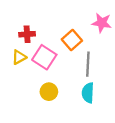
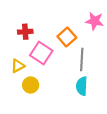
yellow triangle: (19, 57) -> (18, 66), moved
yellow circle: (49, 92) -> (31, 85), moved

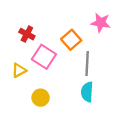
red cross: (25, 32) -> (27, 34), turned 32
yellow circle: (31, 85) -> (41, 98), moved

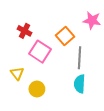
yellow triangle: (19, 70) -> (17, 73), moved, turned -40

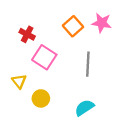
orange square: (65, 36) -> (73, 26), moved
cyan semicircle: (80, 84) -> (84, 108), moved, turned 54

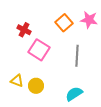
yellow triangle: (19, 81) -> (17, 81), moved, turned -32

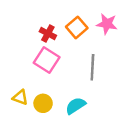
red cross: (24, 30) -> (48, 34), moved
cyan semicircle: (74, 94) -> (76, 106), moved

